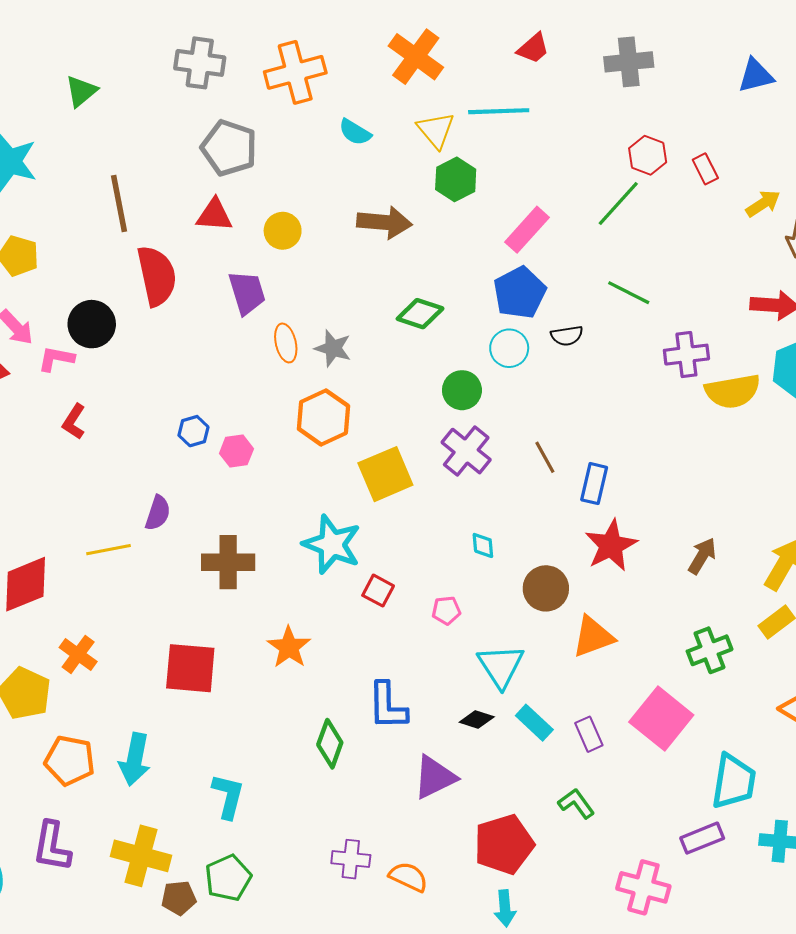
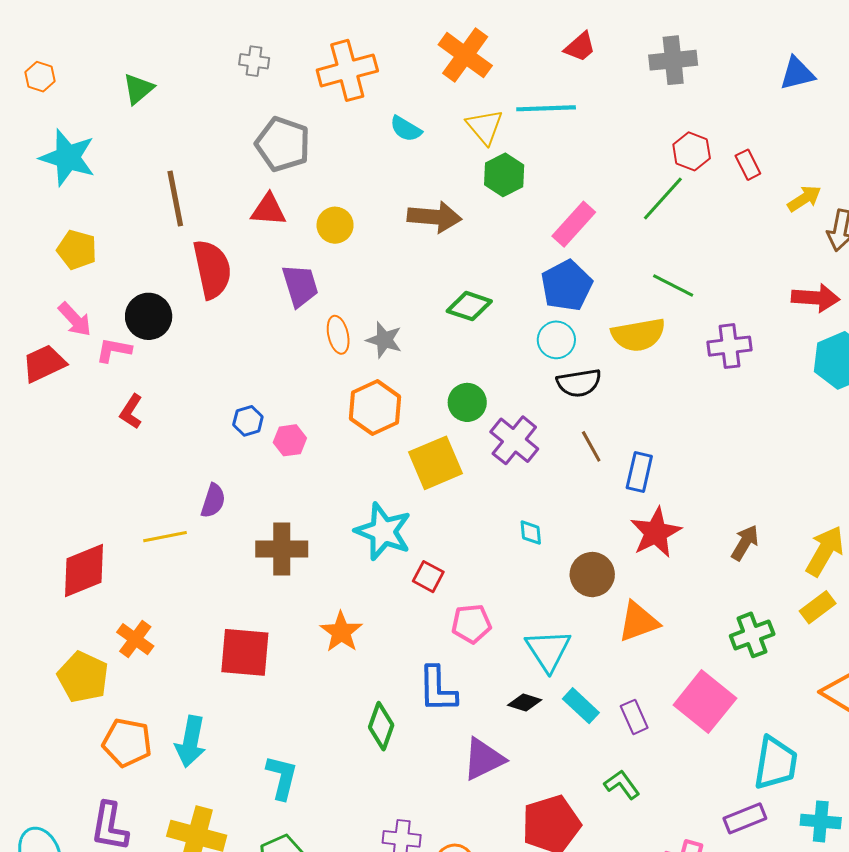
gray cross: (200, 63) -> (254, 61), size x0.6
black semicircle: (567, 336) -> (579, 383), moved, size x1.4
green circle: (462, 390) -> (467, 402), moved
yellow semicircle: (733, 391) -> (638, 335), moved
pink pentagon: (446, 610) -> (471, 624), moved, size x1.4

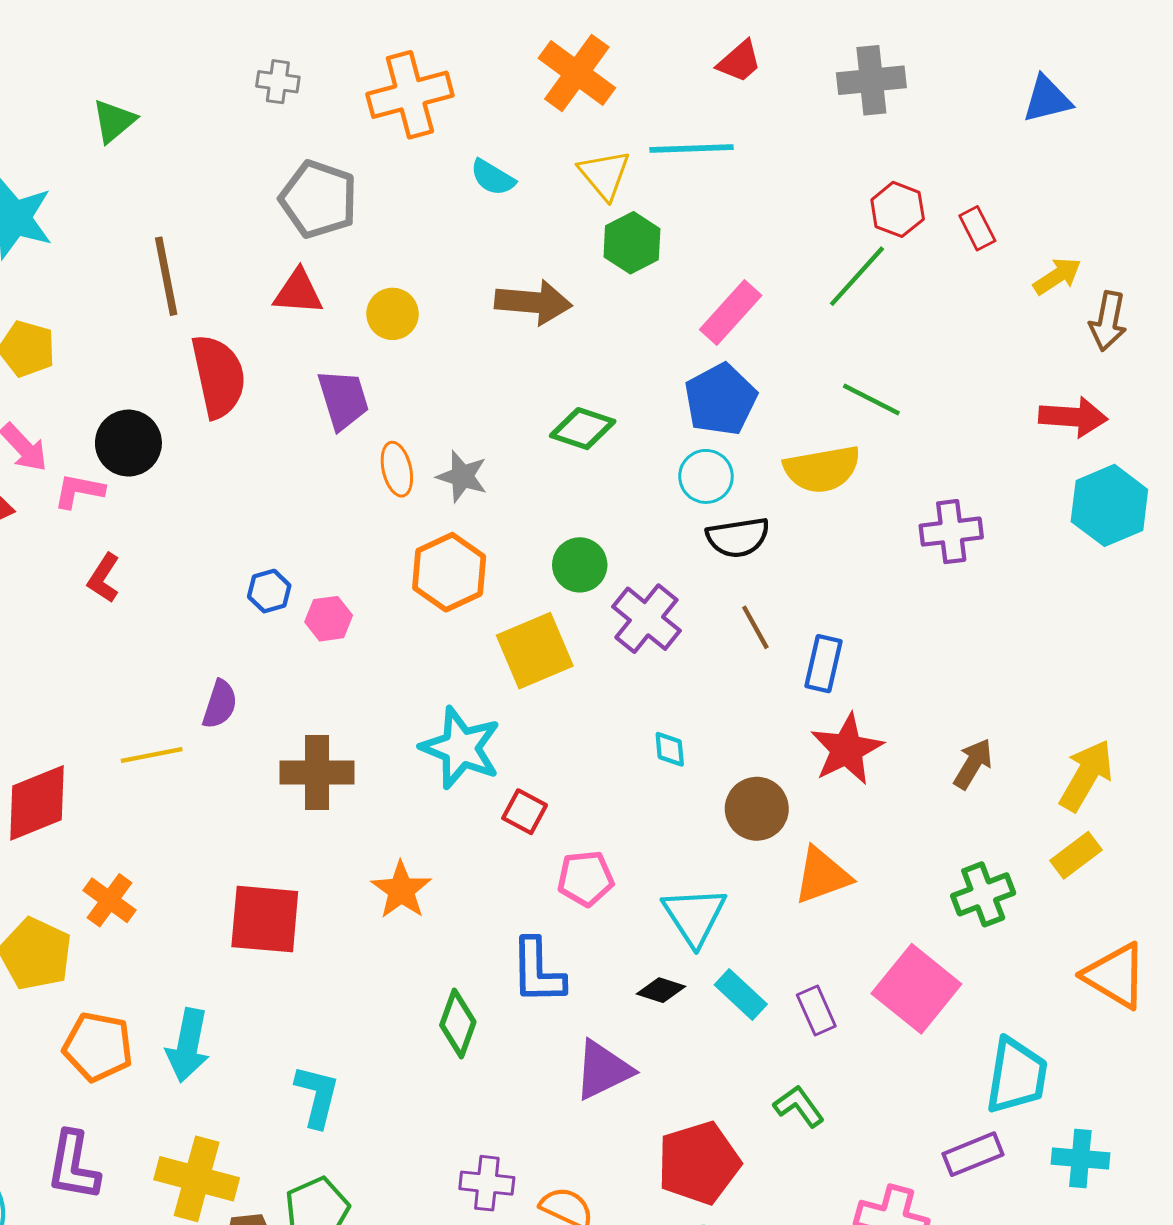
purple cross: (730, 346) -> (951, 532), moved

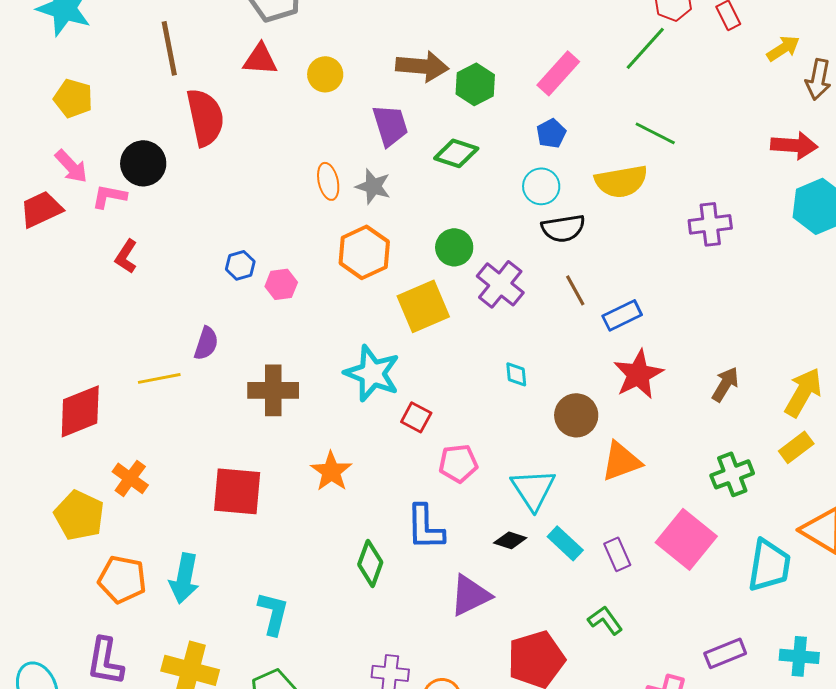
green hexagon: (632, 243) -> (475, 84), moved
purple trapezoid: (343, 400) -> (390, 125), moved
blue pentagon: (720, 400) -> (551, 133), size x0.6
blue rectangle: (824, 664) -> (622, 315), turned 51
cyan trapezoid: (1017, 1076) -> (769, 565), moved

